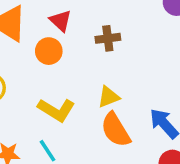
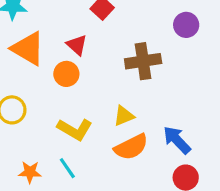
brown cross: (108, 38) -> (143, 61), moved, size x1.5
orange semicircle: (116, 130) -> (131, 147), turned -84

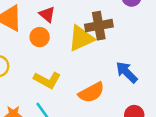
yellow triangle: (124, 116) -> (81, 38), moved, size x1.6
blue arrow: (177, 140) -> (127, 72), moved

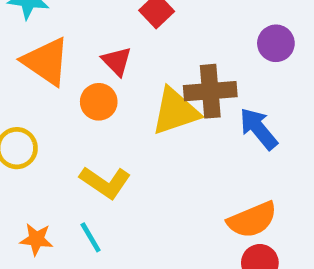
blue arrow: (127, 72) -> (258, 129), moved
orange semicircle: (91, 92) -> (252, 220), moved

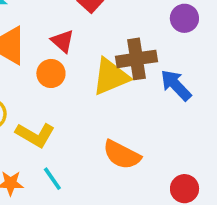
yellow L-shape: (105, 182) -> (35, 135), moved
orange semicircle: (252, 220) -> (122, 155), moved, turned 54

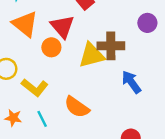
red triangle: (63, 41) -> (62, 26), size x1.5
blue arrow: (176, 85) -> (131, 82), moved
orange semicircle: (122, 155) -> (77, 107), moved

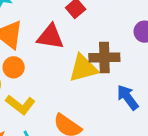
red triangle: (62, 26) -> (50, 37), turned -40
orange circle: (51, 47) -> (14, 67), moved

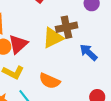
red triangle: (50, 37) -> (18, 44), moved, turned -40

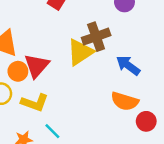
orange semicircle: (50, 81) -> (125, 101), moved

